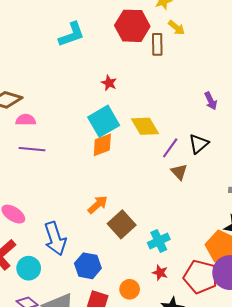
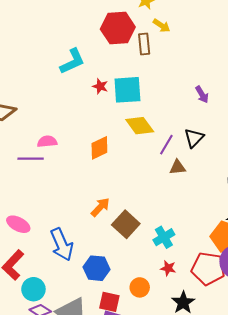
cyan L-shape: (72, 34) -> (72, 61), moved
pink semicircle: (26, 120) -> (47, 141), moved
cyan square: (104, 121) -> (127, 90), moved, turned 32
brown triangle: (179, 172) -> (178, 167), turned -48
cyan circle: (29, 268) -> (33, 289), moved

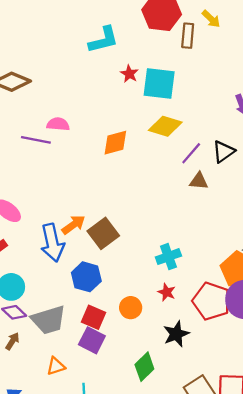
yellow diamond: (140, 126) -> (165, 126), turned -48
orange arrow: (100, 207) -> (73, 225), moved
brown square: (126, 224) -> (103, 233), moved

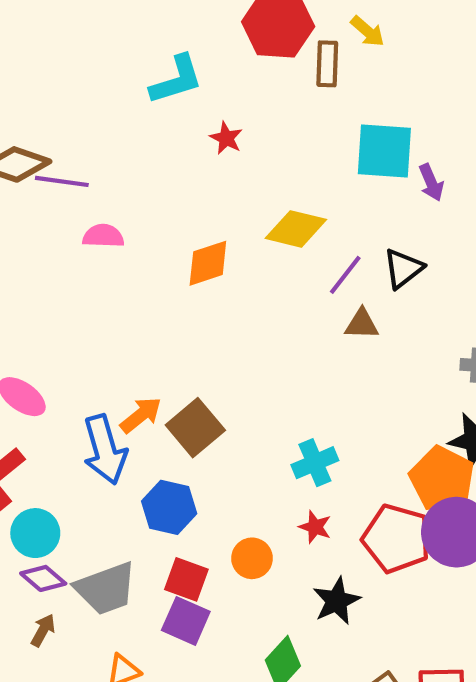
cyan square: (159, 83) -> (384, 151), moved
purple line: (36, 140) -> (62, 181), moved

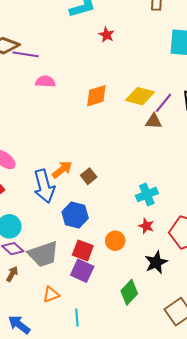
yellow diamond: (296, 229) -> (140, 96), moved
brown triangle: (362, 324) -> (154, 121), moved
brown square: (195, 428) -> (89, 176), size x0.6

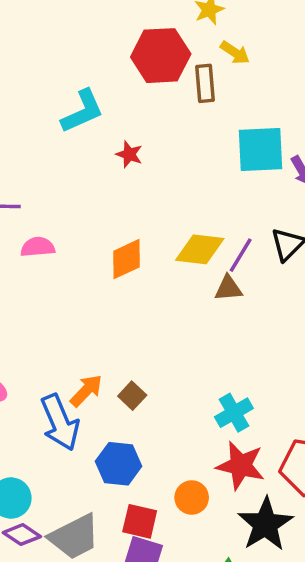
red star: (146, 226) -> (241, 466), size x1.8
black star: (156, 262) -> (265, 524), size x1.4

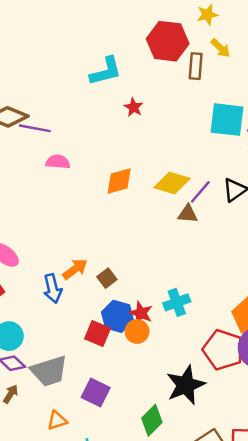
blue arrow: (60, 423) -> (53, 289), size x0.7
blue hexagon: (119, 464) -> (117, 316), moved
red star: (241, 466) -> (141, 313), moved, size x0.7
orange circle: (192, 498) -> (137, 331), moved
red square: (140, 521) -> (98, 333), moved

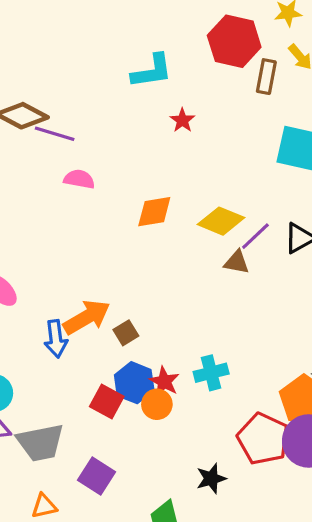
orange arrow: (75, 269) -> (87, 317), size x1.4
black star: (186, 385) -> (211, 478), size x0.6

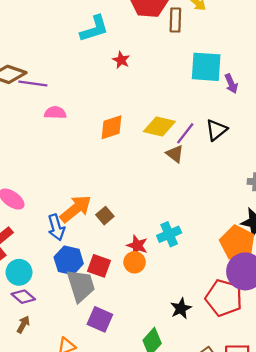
brown triangle: (237, 262) -> (175, 154), turned 36
blue hexagon: (134, 383) -> (69, 260), moved
red pentagon: (263, 439) -> (224, 298), moved
gray trapezoid: (40, 443) -> (81, 286), moved, turned -87

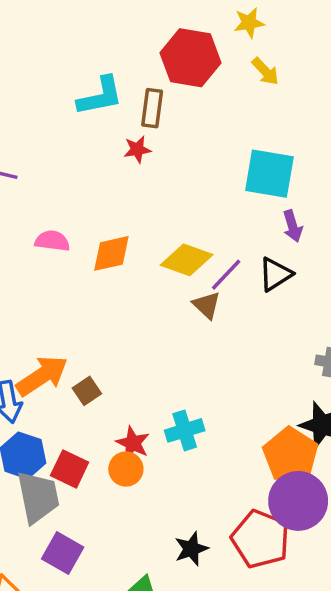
brown rectangle: (175, 20) -> (152, 108), moved
red star: (121, 60) -> (137, 149), turned 30
purple arrow: (231, 84) -> (293, 226), moved
pink semicircle: (55, 113) -> (52, 241), moved

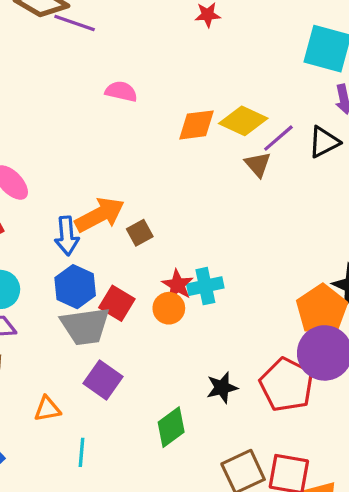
orange diamond: (111, 253) -> (197, 125), moved
cyan cross: (185, 430) -> (205, 286), moved
gray trapezoid: (38, 497) -> (85, 326), turned 88

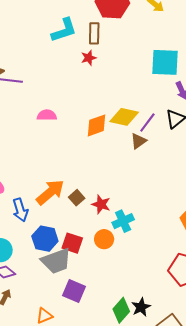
brown triangle: (258, 164) -> (138, 141), turned 48
blue arrow: (67, 236) -> (20, 210), moved
red star: (177, 285) -> (101, 204), moved
black star: (222, 388) -> (141, 307), moved

